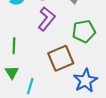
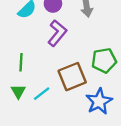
green pentagon: (84, 31) -> (104, 60), moved
cyan line: (30, 86) -> (42, 94), moved, turned 35

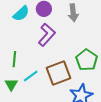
green pentagon: (104, 60) -> (87, 60), turned -30
cyan line: (42, 94) -> (31, 76), moved

